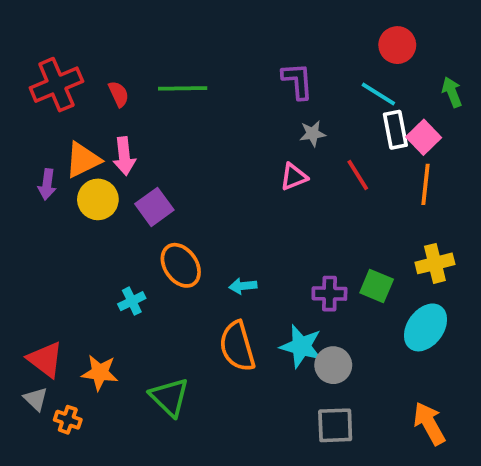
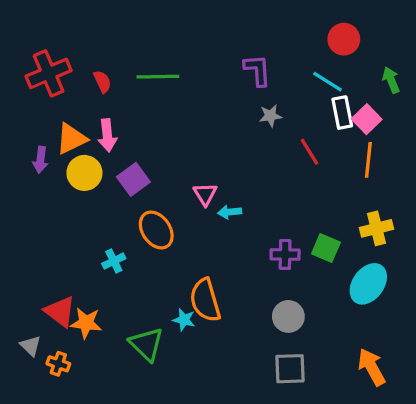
pink triangle: (294, 177) -> (205, 194), moved, turned -40
cyan arrow: (243, 286) -> (230, 212), moved
cyan star: (301, 346) -> (184, 320), moved, size x0.6
red triangle: (45, 359) -> (60, 312), moved

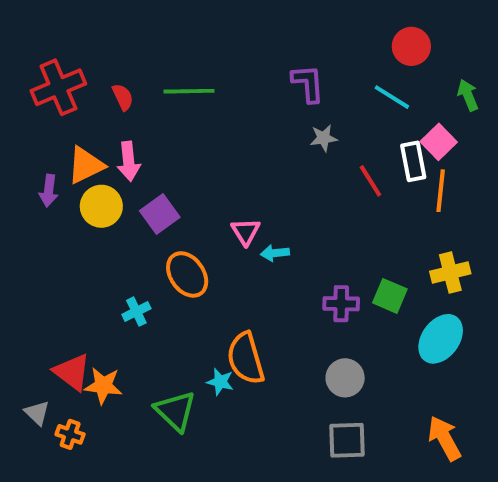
white rectangle: (342, 113) -> (413, 161), moved

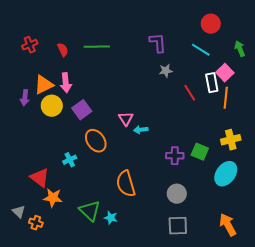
red cross: (58, 87) -> (30, 45), size x0.6
red triangle: (72, 372) -> (40, 178), moved
cyan star: (220, 382) -> (111, 218), moved

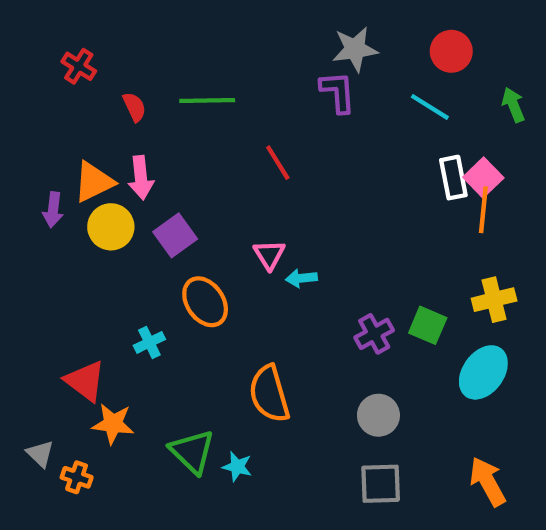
red cross: (30, 45) -> (79, 66), moved, turned -35
gray star: (166, 71) -> (355, 49), moved, size x1.5
pink square: (225, 73) -> (483, 178), moved
red line: (190, 93) -> (278, 163), moved
purple cross: (175, 156) -> (374, 334), turned -30

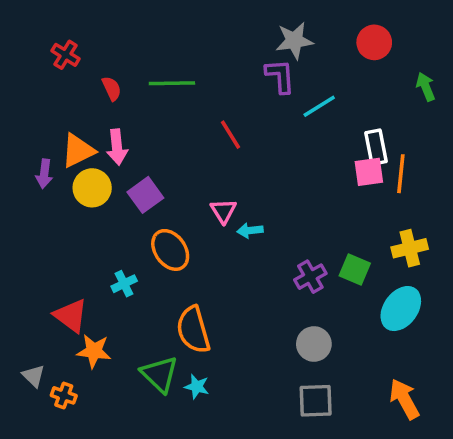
cyan line: (430, 107) -> (319, 106), moved, turned -64
pink square: (483, 178) -> (369, 172), moved, turned 36
orange semicircle: (269, 394) -> (193, 330), moved

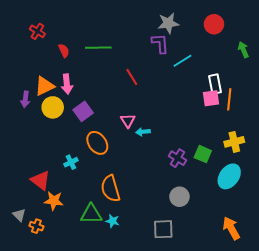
purple cross: (310, 277) -> (177, 158), turned -30
green triangle: (160, 374) -> (91, 214), turned -45
gray square: (316, 401) -> (163, 229), moved

